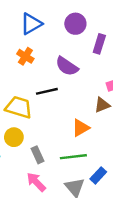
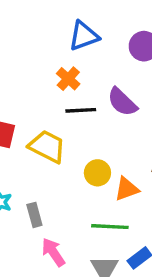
black line: (47, 91) -> (81, 110), moved
yellow circle: (14, 137) -> (97, 173), moved
gray rectangle: (38, 155) -> (34, 215), moved

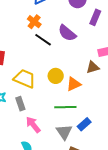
black line: (81, 110) -> (43, 40), turned 42
yellow trapezoid: (47, 146) -> (25, 79), moved

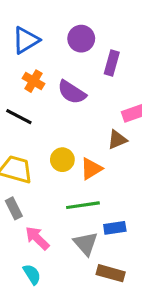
orange cross: (34, 22) -> (33, 81), moved
black line: (43, 40) -> (19, 117), moved
blue rectangle: (84, 124) -> (115, 228), turned 40

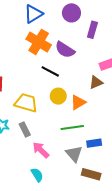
orange cross: (33, 81) -> (39, 42), size x1.6
black line: (19, 117) -> (50, 71), moved

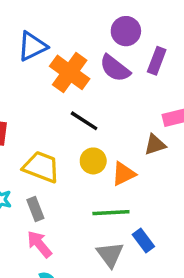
blue triangle: (33, 14) -> (32, 46), moved
purple semicircle: (65, 50) -> (115, 68), moved
blue rectangle: (94, 143) -> (143, 240), turned 56
pink arrow: (41, 150) -> (39, 244), moved

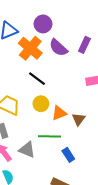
purple circle: (126, 31) -> (43, 24), moved
brown triangle: (155, 145) -> (78, 119), moved, turned -40
gray triangle: (110, 255) -> (27, 150), moved, turned -36

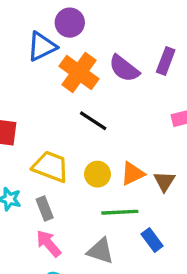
purple circle: (43, 24) -> (70, 23), moved
yellow circle: (41, 104) -> (97, 174), moved
gray triangle: (27, 150) -> (100, 251), moved

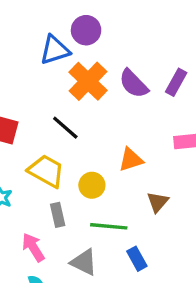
black line: (93, 121) -> (65, 128), moved
orange triangle: (133, 174) -> (131, 160), moved
gray rectangle: (45, 208) -> (58, 215), moved

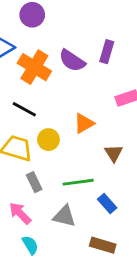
purple circle: (86, 30) -> (32, 15), moved
yellow circle: (92, 185) -> (48, 140), moved

